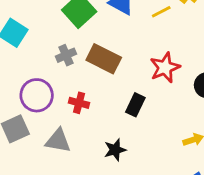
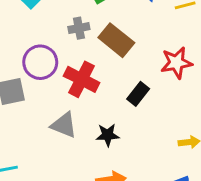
red cross: (79, 103) -> (82, 79), size x1.6
gray triangle: (58, 141) -> (64, 125), moved

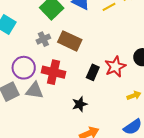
red star: (176, 63) -> (115, 67), moved
gray triangle: (64, 125) -> (35, 91), moved

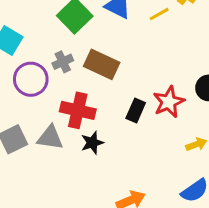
purple circle: (24, 68) -> (31, 79), moved
black star: (80, 104) -> (92, 143), moved

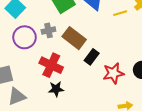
black rectangle: (136, 110) -> (92, 57), moved
gray triangle: (50, 138) -> (17, 96), moved, turned -42

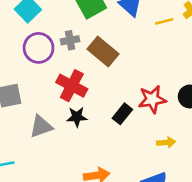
black rectangle: (92, 57) -> (122, 114), moved
gray triangle: (17, 96) -> (41, 127), moved

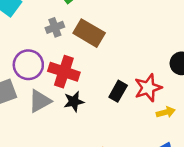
purple circle: (39, 48) -> (28, 65), moved
red star: (152, 99) -> (148, 88), moved
gray triangle: (41, 127) -> (40, 101), moved

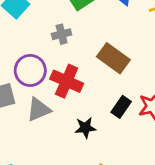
brown rectangle: (89, 33) -> (113, 58), moved
black star: (74, 102) -> (85, 128), moved

